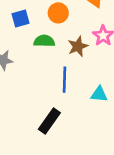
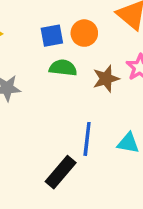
blue square: (21, 19) -> (52, 36), moved
blue line: (65, 80) -> (87, 139), moved

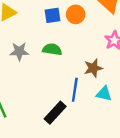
green semicircle: (63, 68) -> (52, 49), moved
brown star: (106, 79) -> (93, 68), moved

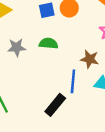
brown star: (93, 68) -> (90, 59), turned 30

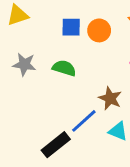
blue line: (73, 81) -> (84, 121), turned 30

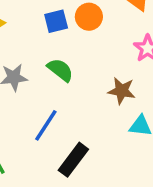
green semicircle: (64, 68) -> (60, 70), turned 35
blue line: (84, 121) -> (46, 125), moved

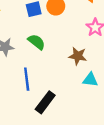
blue line: (46, 125) -> (27, 79), turned -40

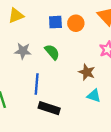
black rectangle: (45, 102) -> (49, 108), turned 60

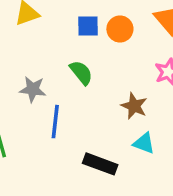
gray star: (23, 51) -> (33, 89), moved
black rectangle: (49, 108) -> (100, 164), moved

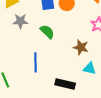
gray star: (33, 89) -> (20, 21), moved

